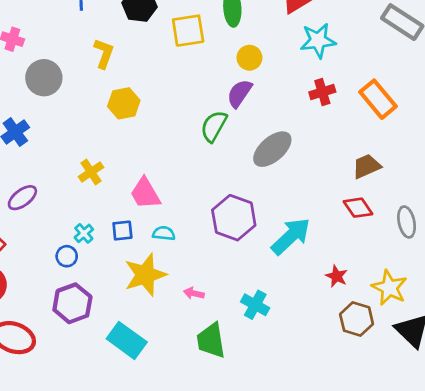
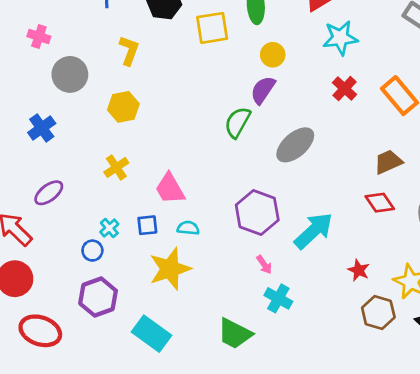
red cross: (322, 92) -> (345, 89), turned -30
yellow hexagon: (124, 103) -> (123, 107), moved
pink arrow: (194, 293) -> (264, 265), moved, turned -138
green trapezoid: (211, 340) -> (235, 334), turned -54

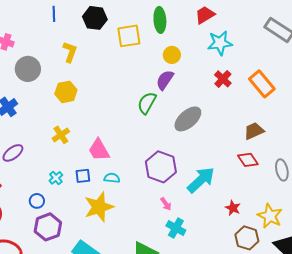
blue circle: (92, 251) -> (37, 201), moved

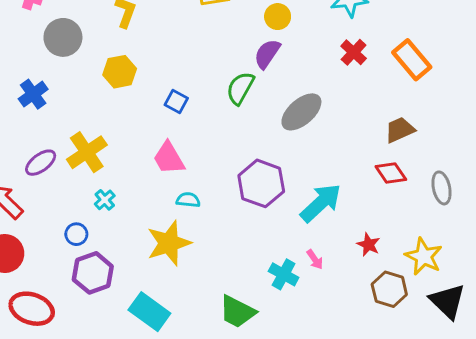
yellow cross: (61, 135) -> (87, 152), moved, size x1.5
blue square: (83, 176) -> (176, 101), moved, turned 35
pink arrow: (166, 204) -> (315, 259), moved

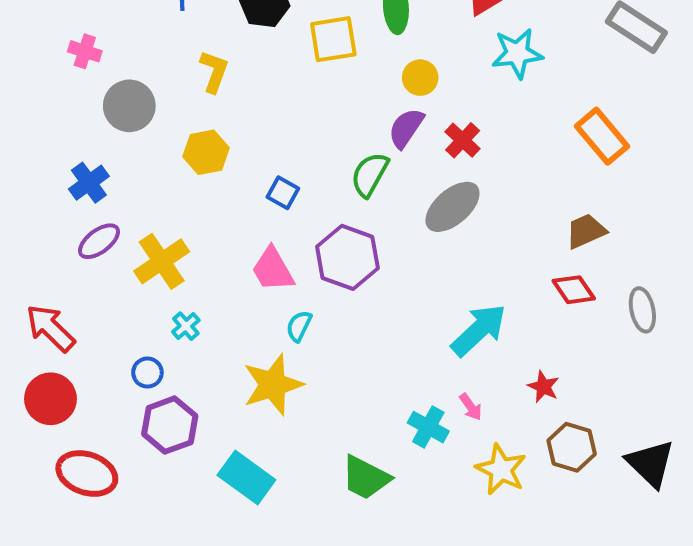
red cross: (354, 52) -> (463, 140), moved
purple ellipse: (41, 163) -> (99, 241), moved
purple hexagon: (261, 183) -> (347, 257), moved
cyan semicircle: (188, 200) -> (299, 326), turned -70
yellow star: (424, 256) -> (501, 469), moved

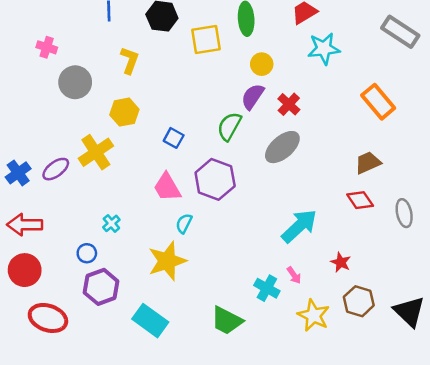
blue cross: (89, 183) -> (18, 173), moved
yellow cross: (162, 261) -> (96, 152), moved
red arrow: (50, 328) -> (25, 225), turned -44

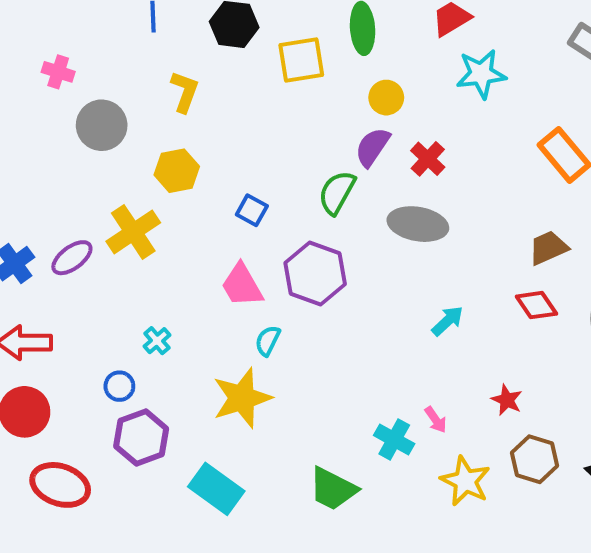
gray ellipse: (282, 147) -> (418, 224), turned 51
cyan arrow: (299, 226) -> (448, 321), moved, size x0.6

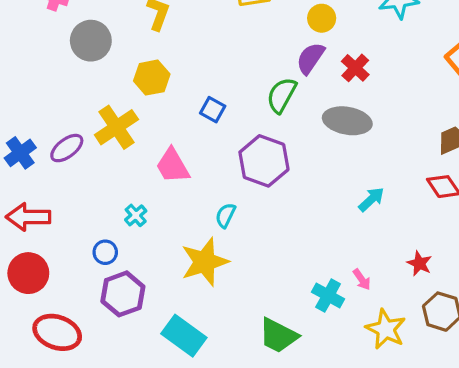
pink trapezoid: (242, 285) -> (173, 166), moved

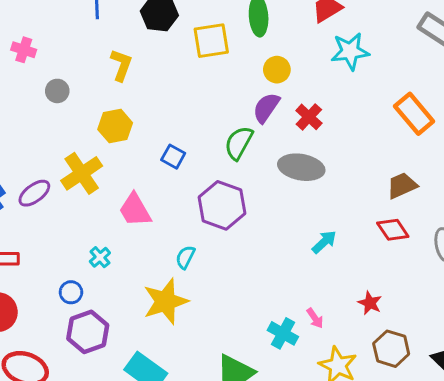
gray circle: (91, 41) -> (57, 91), size x0.6

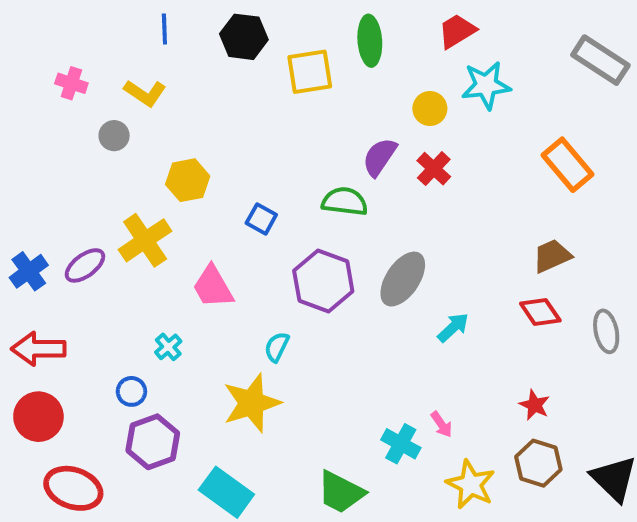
yellow L-shape: (121, 65) -> (145, 93), moved, turned 104
yellow circle: (277, 70) -> (430, 109), moved
green semicircle: (239, 143) -> (345, 202), turned 68
gray ellipse: (301, 167) -> (403, 279), moved, turned -66
red star: (370, 303) -> (535, 405), moved

